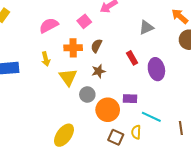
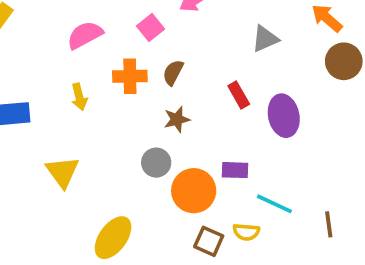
yellow triangle: (68, 77) -> (62, 172), moved
yellow semicircle: (136, 132) -> (246, 232), turned -88

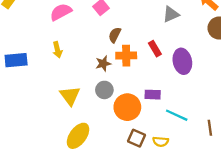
orange cross: (130, 76) -> (126, 56), moved
brown star: (177, 119) -> (103, 64), moved
yellow triangle: (62, 172) -> (70, 96), moved
yellow semicircle: (246, 232) -> (161, 142), moved

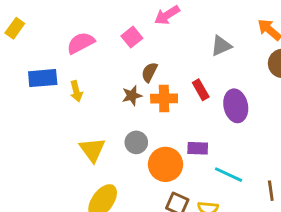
blue rectangle: (16, 60) -> (43, 78), moved
brown star: (103, 64) -> (132, 96), moved

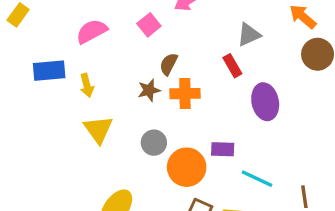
red rectangle: (201, 90) -> (232, 66), moved
yellow triangle: (92, 150) -> (98, 130), moved

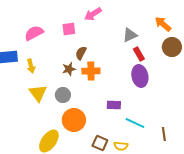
pink square: (149, 25) -> (69, 29), turned 32
red rectangle: (232, 66) -> (139, 54), moved
gray circle: (154, 143) -> (63, 95), moved
orange circle: (187, 167) -> (74, 120), moved

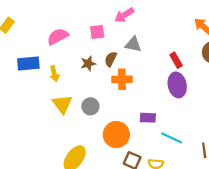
gray triangle: (130, 35) -> (133, 44), moved, turned 35
brown star: (69, 69) -> (88, 64), moved
orange circle: (74, 120) -> (116, 135), moved

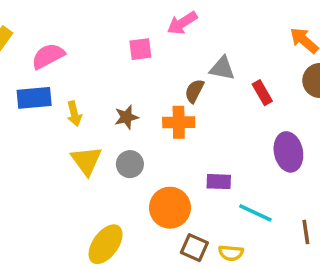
pink semicircle: (58, 36) -> (48, 56), moved
gray triangle: (133, 44) -> (222, 68), moved
brown semicircle: (111, 59) -> (194, 91), moved
brown star: (88, 64) -> (126, 117), moved
purple ellipse: (177, 85) -> (288, 152), moved

